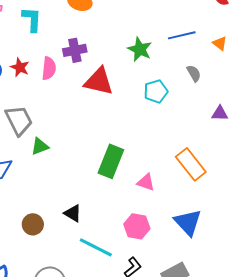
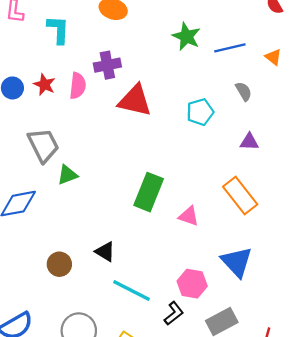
green star: (140, 49) -> (186, 36), moved
purple triangle: (220, 113) -> (249, 142), moved
pink hexagon: (137, 226) -> (192, 284), moved

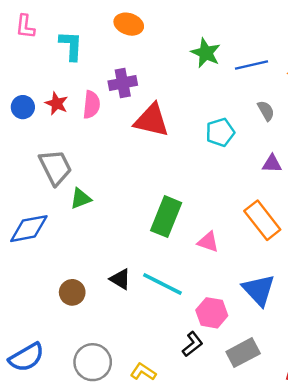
cyan line: (131, 291) -> (162, 284), moved

